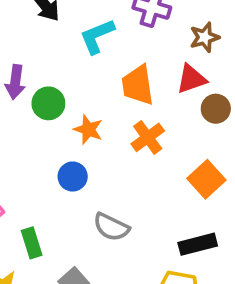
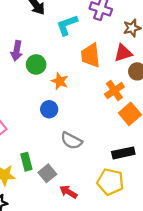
orange cross: (148, 137) -> (114, 91), moved
green rectangle: (32, 243) -> (26, 162), moved

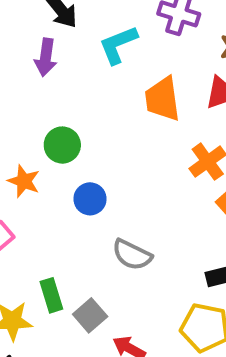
purple arrow: (17, 51) -> (46, 57), moved
green circle: (36, 64) -> (62, 145), moved
orange star: (60, 81) -> (24, 181), moved

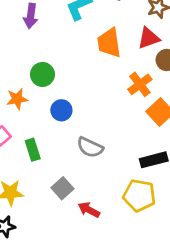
orange star: (24, 181) -> (17, 99), turned -30
green rectangle: (51, 295) -> (33, 150), moved

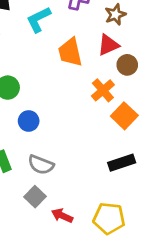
gray semicircle: (90, 147) -> (41, 165), moved
yellow pentagon: (139, 195) -> (109, 218), moved

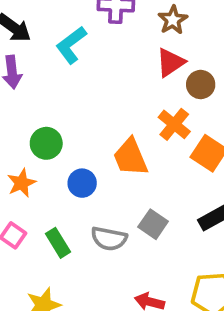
orange trapezoid: (70, 52) -> (130, 157), moved
gray square: (35, 197) -> (153, 224), moved

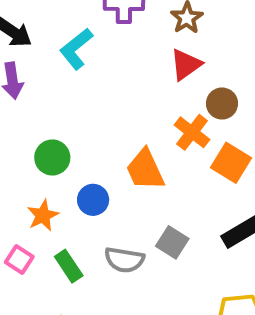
brown circle: (201, 85) -> (222, 104), moved
orange star: (22, 183) -> (43, 215), moved

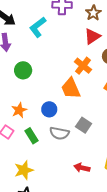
orange cross: (192, 132) -> (83, 66), moved
green circle: (52, 157) -> (23, 70), moved
blue circle: (93, 200) -> (49, 109), moved

